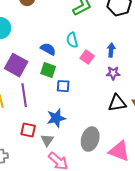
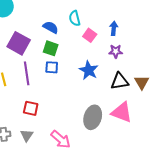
blue square: (63, 86) -> (52, 67), moved
blue star: (56, 118) -> (89, 70), moved, turned -30
gray triangle: (47, 140) -> (27, 135), moved
pink triangle: (119, 151) -> (122, 112), moved

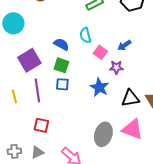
blue arrow: (114, 28) -> (124, 45), turned -128
purple square: (19, 43) -> (29, 60), turned 30
purple star: (116, 51) -> (116, 67), moved
gray triangle: (27, 135) -> (37, 152), turned 32

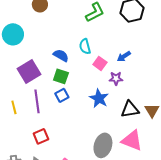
blue square: (62, 84) -> (62, 95), turned -32
red square: (41, 125) -> (41, 136), turned -35

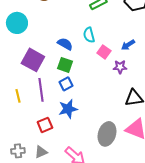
purple square: (29, 71) -> (33, 60), turned -30
blue star: (99, 98) -> (68, 109), moved, turned 30

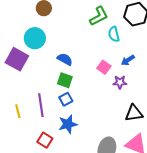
cyan circle: (17, 23) -> (35, 38), moved
cyan semicircle: (89, 35) -> (114, 34), moved
purple square: (33, 60) -> (17, 59), moved
red square: (45, 125) -> (45, 140), turned -35

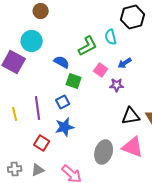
green L-shape: (99, 16) -> (88, 46), moved
green square: (65, 80) -> (74, 81), moved

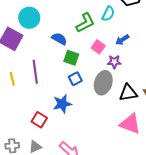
cyan semicircle: (111, 37) -> (108, 14), turned -140
blue square: (63, 102) -> (75, 79), moved
purple line: (38, 108) -> (35, 72), moved
yellow line: (15, 114) -> (12, 79), moved
gray ellipse: (104, 152) -> (103, 83), moved

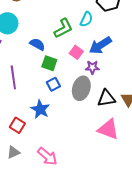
blue arrow: (122, 40) -> (100, 45), size x1.6
blue star: (62, 104) -> (40, 109), turned -30

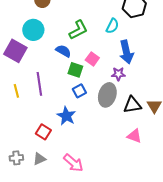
green L-shape: (63, 28) -> (78, 30), moved
blue arrow: (100, 45) -> (126, 52), turned -70
pink square: (76, 52) -> (92, 59), moved
pink triangle: (108, 129) -> (134, 136), size x0.7

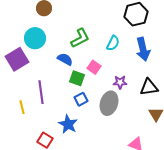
cyan semicircle: (112, 26) -> (113, 43), moved
purple square: (15, 51) -> (17, 59), turned 30
blue arrow: (126, 52) -> (143, 49), moved
yellow line: (16, 91) -> (22, 107), moved
black triangle: (132, 105) -> (149, 87), moved

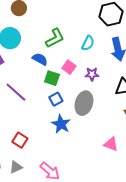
purple star: (120, 82) -> (92, 74), moved
purple line: (41, 92) -> (16, 92), turned -40
blue star: (68, 124) -> (61, 124), moved

